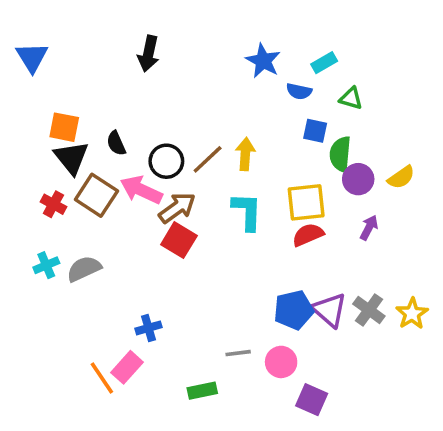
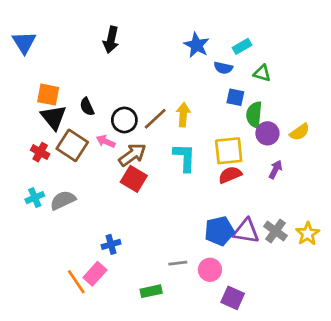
pink arrow: (141, 190) -> (106, 141), size x0.6
purple triangle: (330, 310) -> (246, 231), turned -32

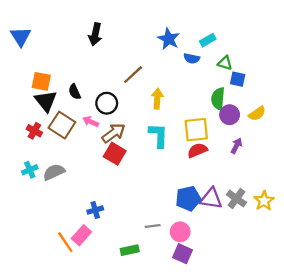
blue square: (235, 97) -> (238, 79), moved
brown line: (155, 119) -> (133, 75), moved
purple square: (233, 298) -> (182, 254), moved

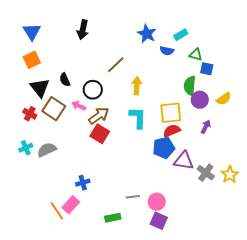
blue triangle: (21, 37) -> (32, 32), moved
orange square: (41, 81) -> (32, 60), moved, turned -36
blue pentagon: (188, 199) -> (164, 148), moved
purple triangle: (211, 199) -> (184, 161), moved

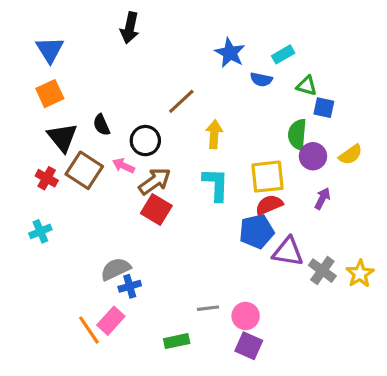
black arrow: (83, 30) -> (130, 28), moved
gray semicircle: (47, 150) -> (116, 269), moved

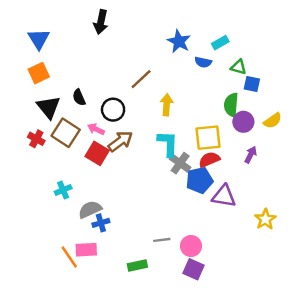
red square: (156, 209) -> (97, 153), moved
cyan cross: (40, 231) -> (63, 190), moved
gray cross: (322, 271) -> (180, 163), moved
yellow star: (360, 274) -> (265, 219), moved
pink rectangle: (111, 321) -> (86, 250), turned 45

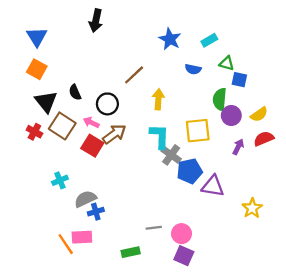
blue semicircle: (203, 62) -> (193, 69), moved
orange square: (39, 73) -> (37, 69), turned -36
red semicircle: (209, 160) -> (264, 139), moved

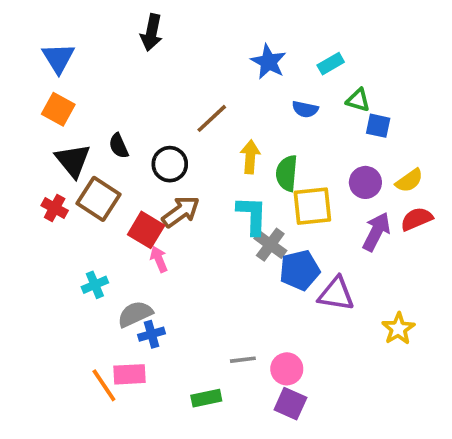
green semicircle: (220, 99) -> (287, 173), moved
pink arrow: (91, 122) -> (159, 259), moved, turned 42
purple arrow: (238, 147) -> (376, 232), size x1.5

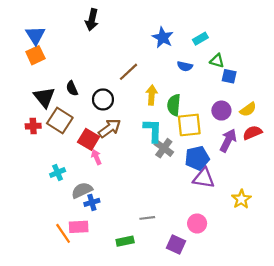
orange square: (58, 109) -> (35, 55), moved, turned 36
red cross: (55, 208) -> (33, 126), turned -32
blue pentagon: (300, 270) -> (197, 158), moved
pink circle: (287, 369) -> (197, 223), moved

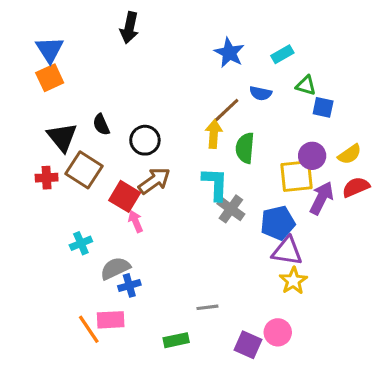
brown line: (128, 72) -> (226, 110), moved
yellow square: (189, 125) -> (296, 176), moved
yellow star: (241, 199) -> (293, 281), moved
pink circle: (197, 223) -> (278, 332), moved

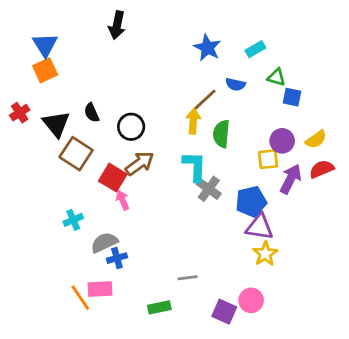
yellow square: (296, 176) -> (268, 159), size x0.7
red cross: (47, 178) -> (20, 113), moved, turned -30

